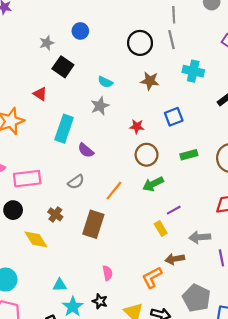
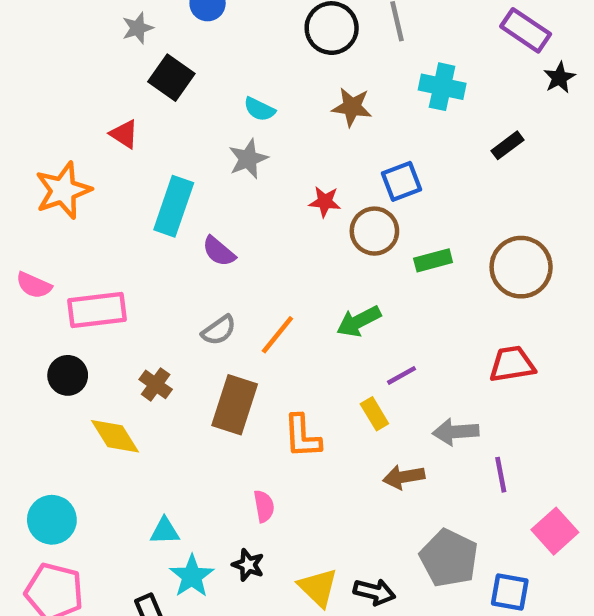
brown circle: (147, 155) -> (374, 231), moved
gray semicircle: (76, 182) -> (219, 330), moved
orange L-shape: (152, 277) -> (302, 436), moved, turned -65

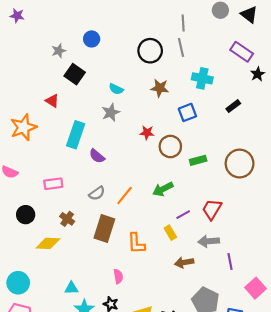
blue square: (402, 181) -> (187, 112), moved
pink rectangle: (97, 310) -> (53, 184), moved, size x0.7
red trapezoid: (512, 364) -> (212, 209), moved, turned -50
yellow diamond: (115, 436) -> (48, 243), turned -55

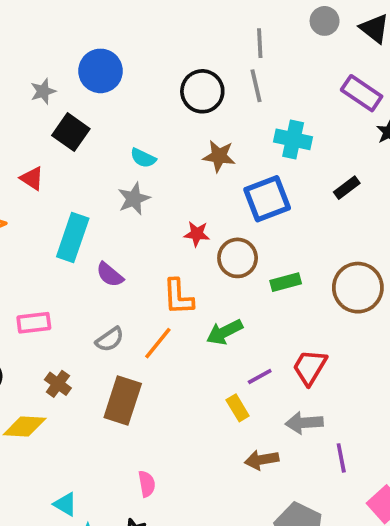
blue circle: (92, 39) -> (100, 71), size x1.5
blue square: (187, 112) -> (267, 199), size x1.4
orange L-shape: (136, 243) -> (178, 297), moved
cyan triangle: (71, 288) -> (65, 504), turned 32

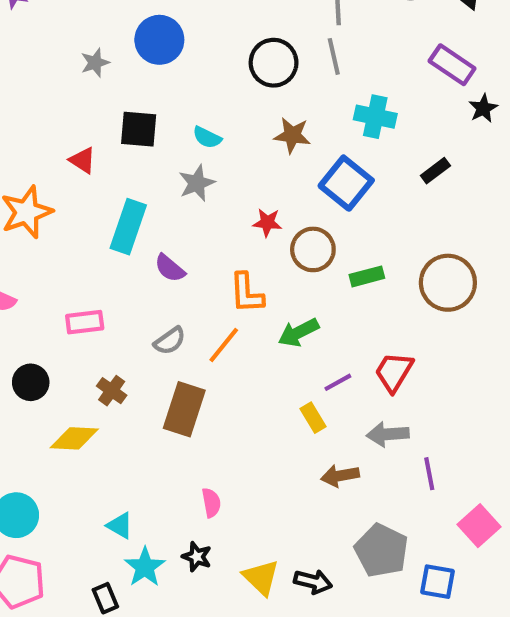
black square: (71, 132) -> (139, 129), moved, turned -30
blue square: (267, 199) -> (346, 183), turned -30

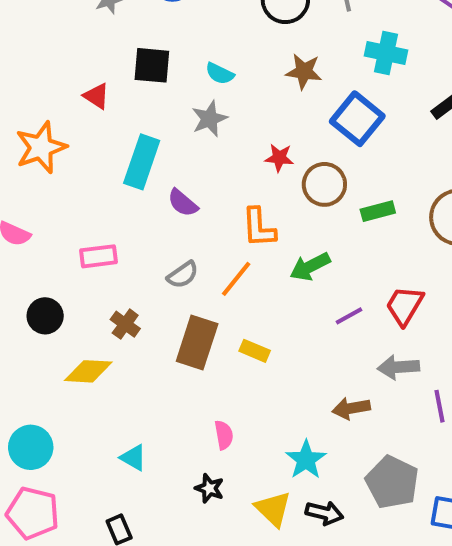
yellow rectangle: (313, 418) -> (255, 351), moved, turned -36
cyan star: (145, 567) -> (306, 460), moved

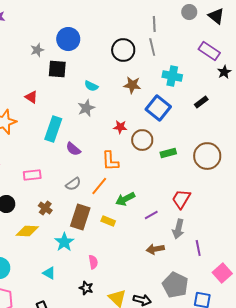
black square: (152, 65) -> (57, 69), moved
green arrow: (310, 267) -> (125, 199), moved
purple line: (349, 316) -> (151, 215), moved
gray arrow: (398, 367) -> (178, 229), turned -72
cyan star: (306, 460) -> (64, 242), moved

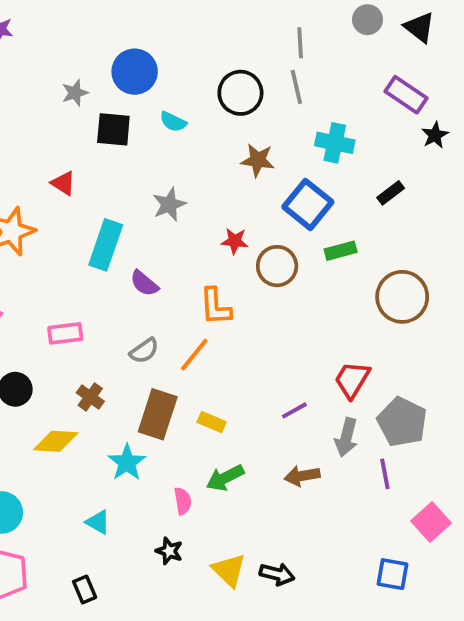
cyan semicircle: (91, 86) -> (173, 122), moved
green rectangle: (168, 153) -> (341, 251), moved
green arrow: (125, 199) -> (225, 478), moved
gray pentagon: (175, 285) -> (402, 422), moved

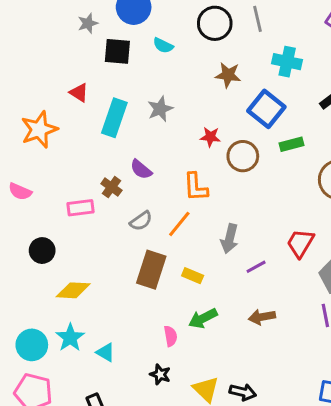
cyan rectangle: (106, 245) -> (114, 118), moved
brown cross: (90, 397) -> (111, 187), moved
gray arrow: (346, 437) -> (229, 239), moved
cyan star: (127, 462) -> (70, 338), moved

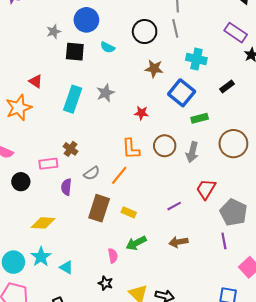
red triangle: (79, 93) -> (36, 81), moved
brown circle: (243, 156) -> (165, 146), moved
purple semicircle: (141, 169) -> (66, 187), moved, turned 56
gray arrow: (229, 239) -> (192, 152), moved
black circle: (42, 251) -> (21, 182), moved

